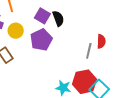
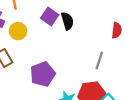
purple pentagon: (41, 40) -> (43, 74), moved
red semicircle: (101, 41) -> (117, 30), moved

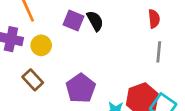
gray line: (99, 60) -> (159, 52), moved

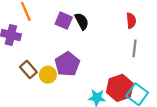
yellow circle: (41, 45) -> (48, 75), moved
purple pentagon: (81, 88) -> (67, 64), moved

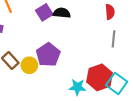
purple square: (64, 21) -> (44, 12), turned 35
black semicircle: (82, 21) -> (62, 13), turned -56

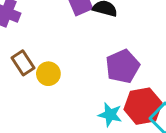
purple pentagon: (48, 55) -> (123, 66), moved

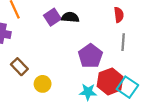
yellow circle: (48, 74) -> (43, 84), moved

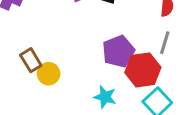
brown rectangle: (19, 67) -> (31, 60), moved
red hexagon: (110, 81) -> (143, 70), moved

